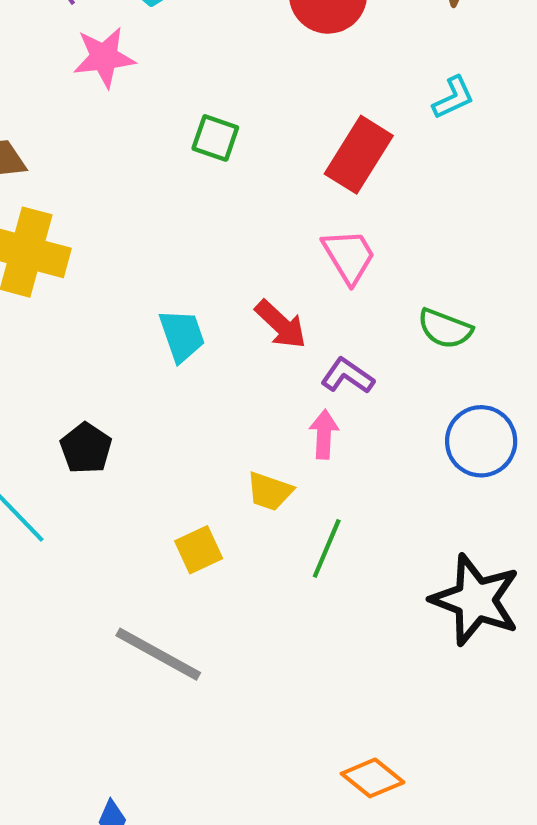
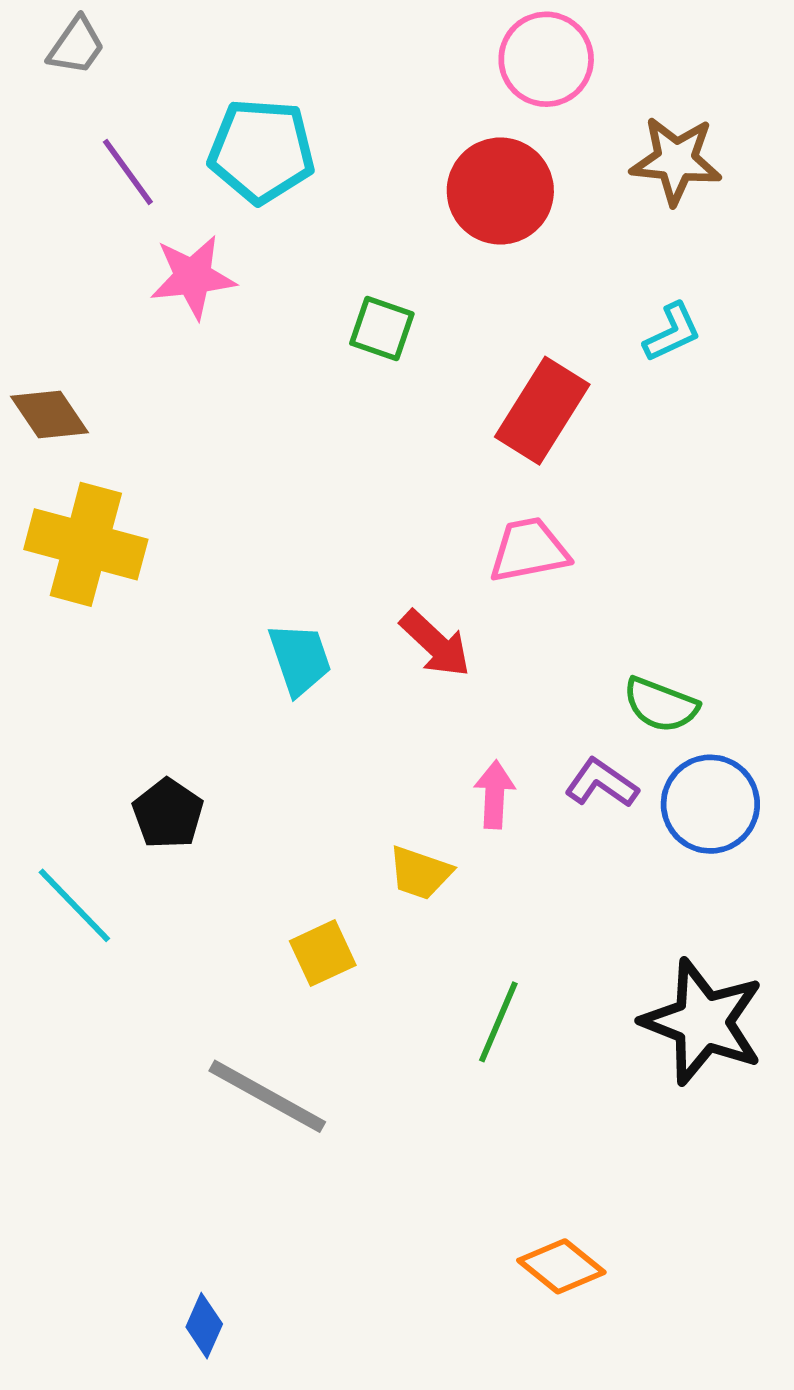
green square: (215, 138) -> (382, 329), moved
pink trapezoid: (349, 256) -> (529, 550), turned -70
green semicircle: (445, 329) -> (661, 705), moved
purple L-shape: (348, 376) -> (602, 783), moved
green line: (327, 548) -> (498, 1022), moved

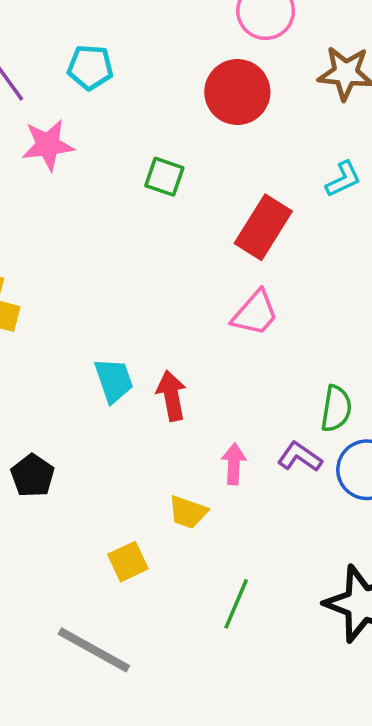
cyan pentagon: (262, 151) -> (90, 67), size x0.7
pink trapezoid: (529, 550) -> (255, 313), turned 142
red arrow: (435, 644) -> (171, 396), moved, turned -144
green semicircle: (661, 705) -> (336, 409), turned -102

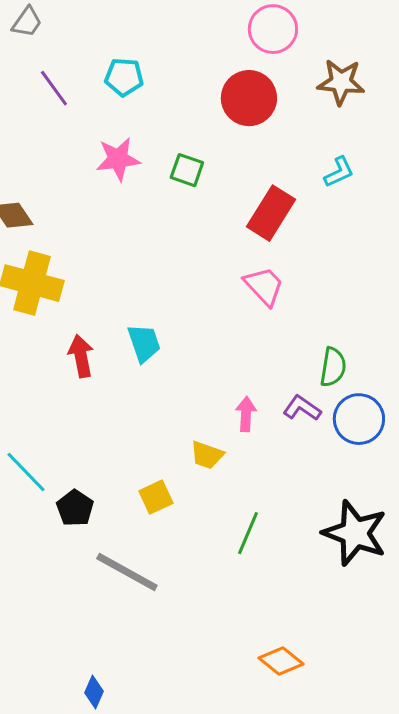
pink star: (48, 145) -> (118, 159), moved
pink trapezoid: (255, 313) -> (264, 286), turned -84
red arrow: (171, 396) -> (81, 356), moved
black pentagon: (33, 476) -> (75, 508), moved

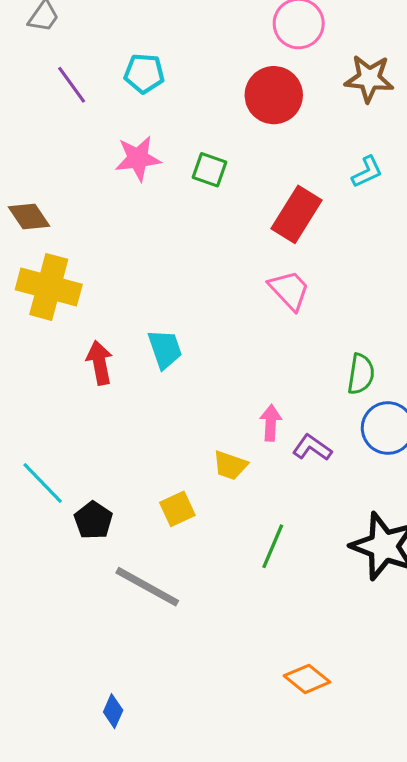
purple L-shape: (302, 408) -> (312, 448), moved

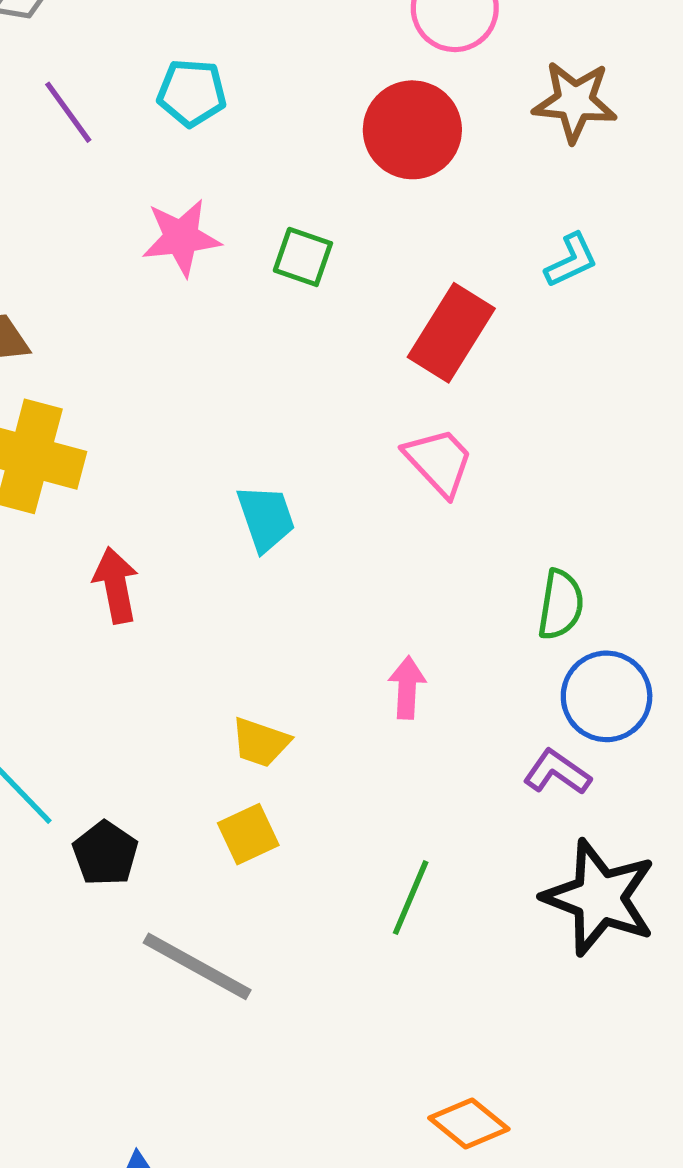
cyan trapezoid: (165, 349) -> (266, 518), moved
purple L-shape: (312, 448) -> (557, 772), moved
yellow trapezoid: (230, 465) -> (261, 742), moved

